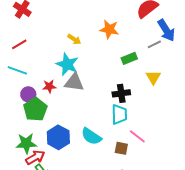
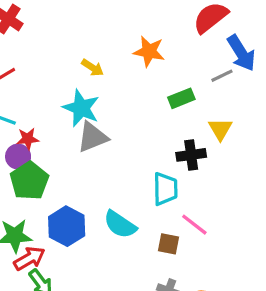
gray triangle: (74, 82) -> (92, 137), turned -30
red star: (49, 86) -> (28, 139), moved
black cross: (121, 93) -> (191, 155), moved

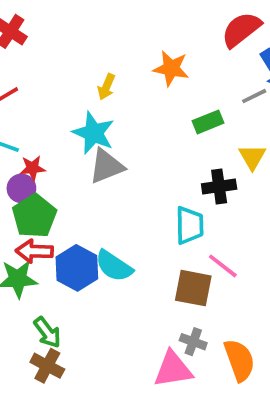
yellow arrow: (92, 68) -> (106, 87), turned 80
cyan semicircle: (120, 225) -> (114, 266), moved
brown square: (169, 244) -> (193, 288), size x1.5
red arrow: (29, 258) -> (34, 251), moved, turned -148

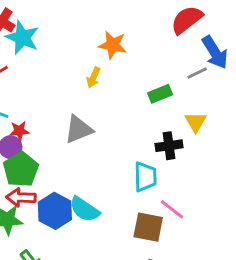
orange star: (171, 68) -> (113, 45), moved
yellow arrow: (106, 87) -> (93, 78), moved
cyan star: (94, 133) -> (22, 38), moved

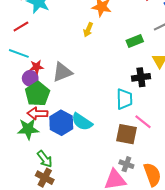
gray triangle: (79, 129) -> (62, 72), moved

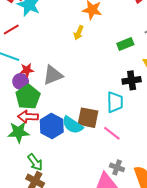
pink line: (143, 122) -> (112, 133), moved
brown square: (126, 134) -> (88, 118), moved

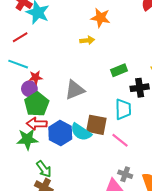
yellow arrow: (79, 33) -> (87, 40), turned -120
green rectangle: (125, 44) -> (119, 70), moved
gray triangle: (53, 75) -> (75, 90), moved

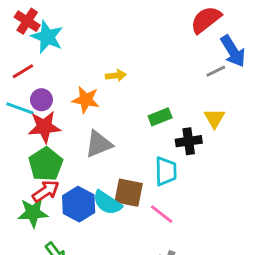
orange star: (100, 18) -> (86, 100), moved
red star: (36, 77) -> (44, 127), size x1.6
purple circle: (29, 89) -> (41, 100), moved
red arrow: (37, 124) -> (46, 191), turned 144

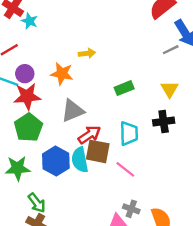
cyan star: (47, 37) -> (30, 21), size x0.6
black cross: (189, 141) -> (164, 122), moved
red arrow: (46, 191) -> (89, 135), moved
cyan semicircle: (107, 203) -> (80, 160), turned 45

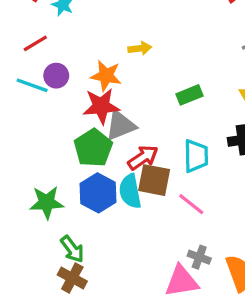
red star: (27, 96) -> (101, 106), moved
green pentagon: (28, 128) -> (93, 148), moved

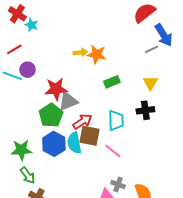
orange star: (106, 76) -> (97, 54), moved
green arrow: (72, 249) -> (28, 175), moved

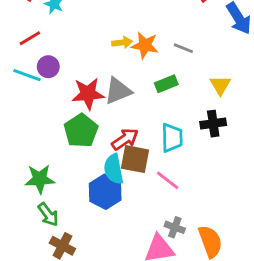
gray line: (152, 49) -> (183, 48), moved, turned 48
gray triangle: (68, 101) -> (118, 91), moved
blue hexagon: (54, 144) -> (105, 192), moved

